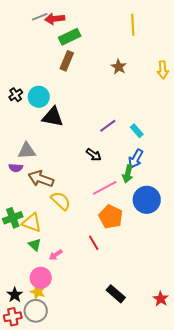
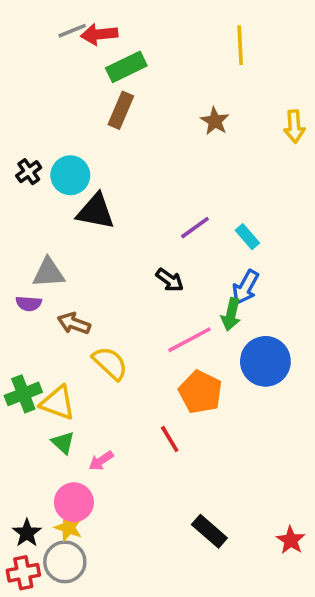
brown arrow: (41, 179) -> (74, 323), size x0.7

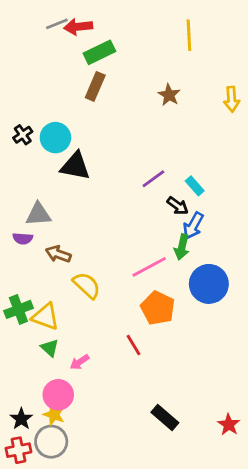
black arrow: (170, 280) -> (178, 206), moved

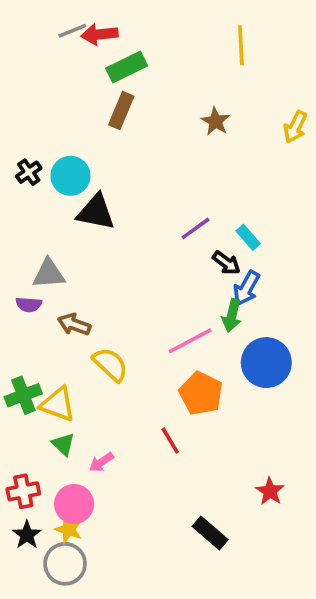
yellow arrow: (232, 99) -> (295, 127), turned 30
red star: (229, 425) -> (270, 491), moved
red cross: (18, 450) -> (23, 491), moved

